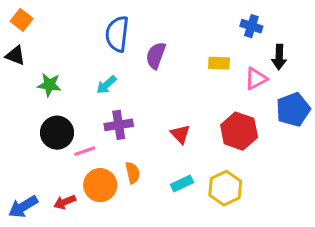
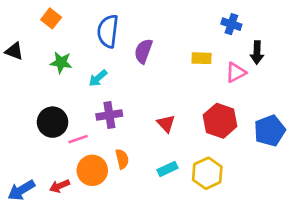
orange square: (22, 20) -> (51, 18), moved
green star: (49, 85) -> (61, 62), moved
blue pentagon: (293, 109) -> (270, 131), moved

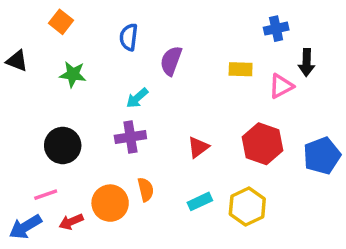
blue cross: (231, 24) -> (276, 29), turned -30
blue semicircle: (108, 31) -> (129, 37), size x0.7
cyan arrow: (98, 78) -> (137, 98), moved
red triangle: (166, 124) -> (198, 147), turned 36
pink line: (78, 139) -> (46, 195), moved

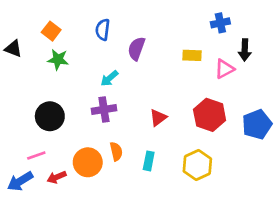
orange square: (61, 22) -> (51, 31), moved
cyan rectangle: (200, 201) -> (149, 161), moved, turned -54

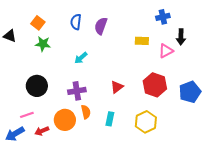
purple semicircle: (136, 49) -> (101, 26), moved
purple cross: (104, 110) -> (77, 91), moved

